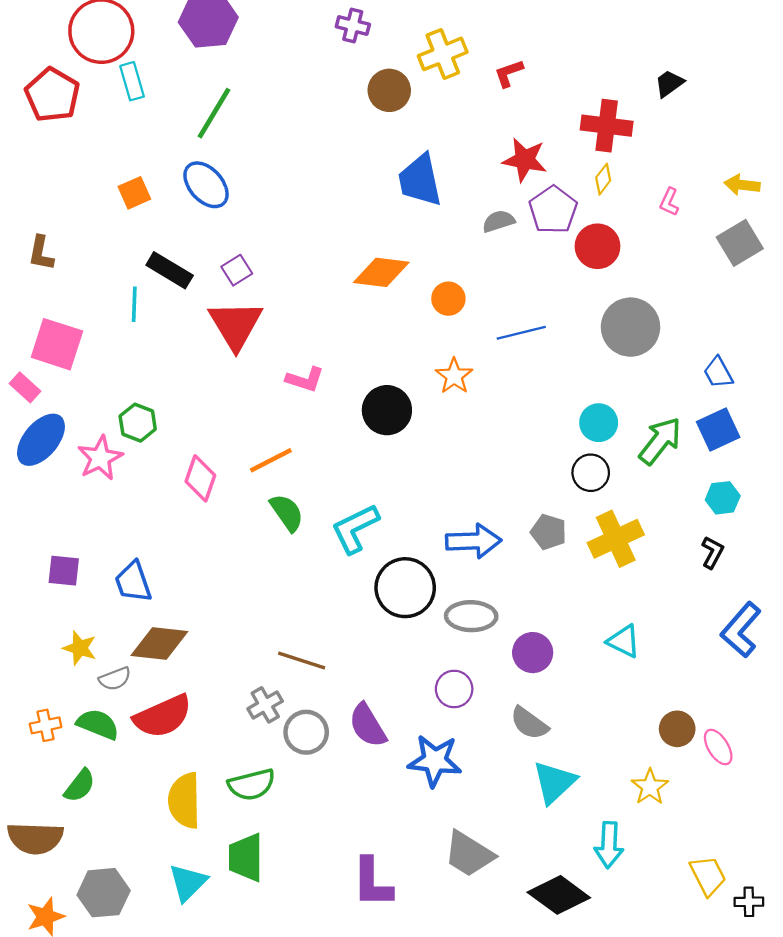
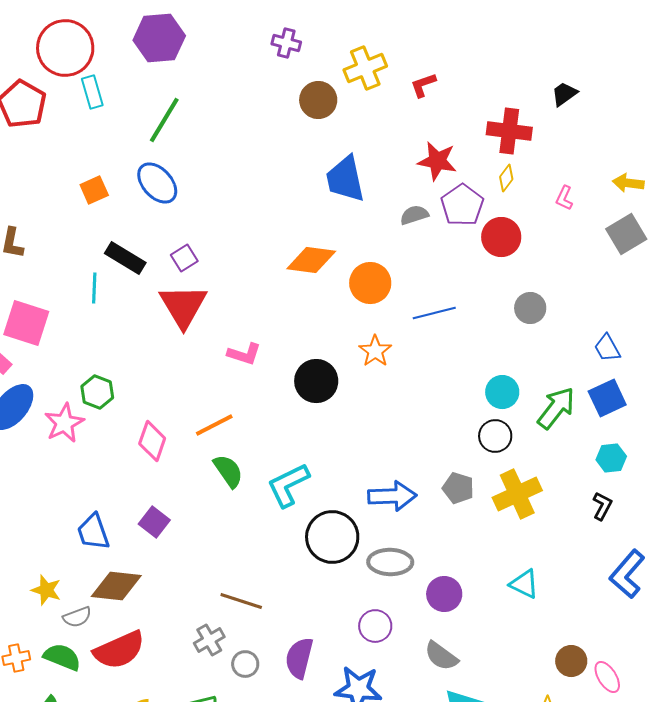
orange circle: (448, 299) -> (370, 283), size x1.4
gray circle: (631, 327) -> (530, 308), size x0.6
purple square: (64, 571) -> (154, 522), moved, turned 32
purple semicircle: (368, 725) -> (299, 658), turned 45
gray circle: (306, 732) -> (245, 664), size x0.7

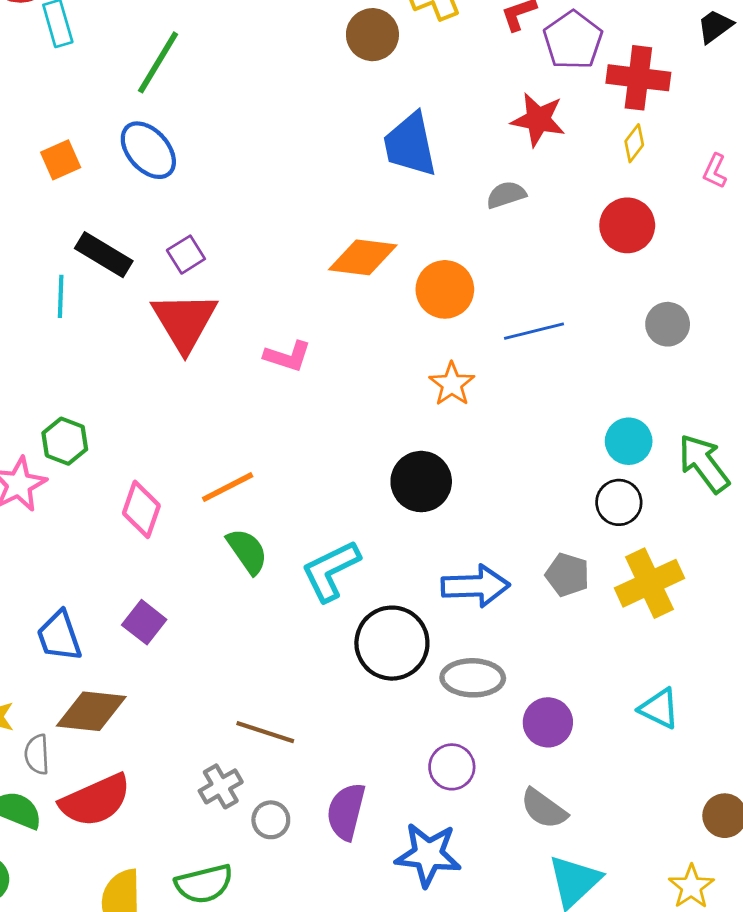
purple pentagon: (462, 205) -> (573, 40), moved
pink L-shape: (244, 354) -> (288, 356), moved
black circle: (316, 381) -> (421, 482), moved
green arrow: (556, 408) -> (704, 463), turned -75
gray semicircle: (77, 617) -> (37, 754), turned 108

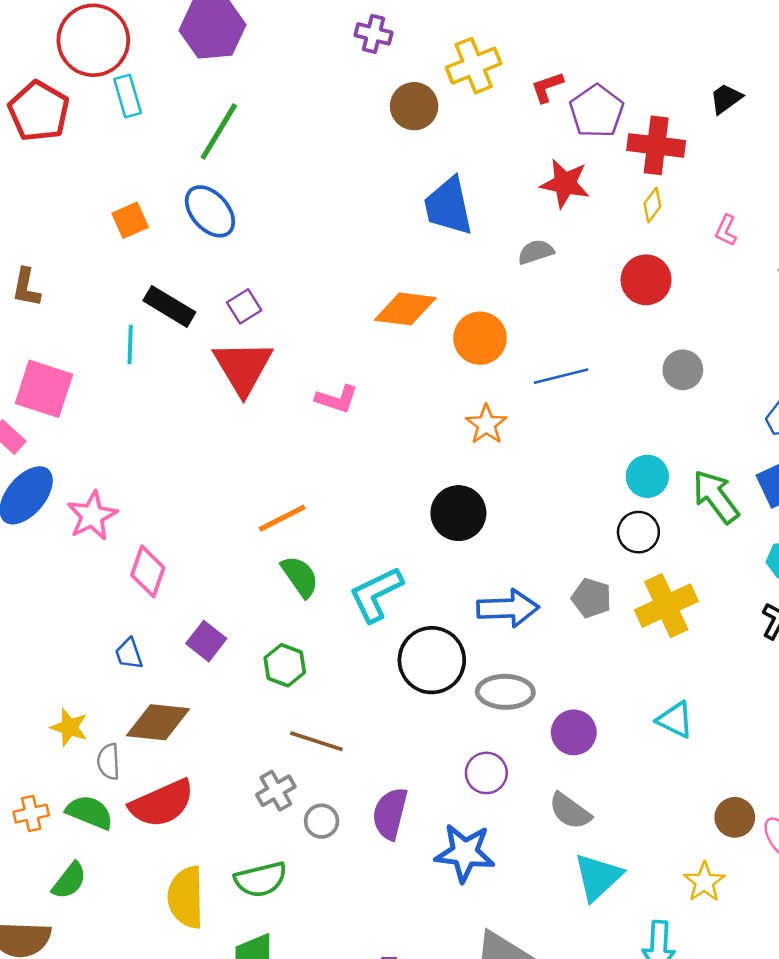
green hexagon: (65, 441) -> (285, 665), moved
pink diamond: (141, 509) -> (148, 571), moved
blue trapezoid: (59, 636) -> (129, 654), size x0.7

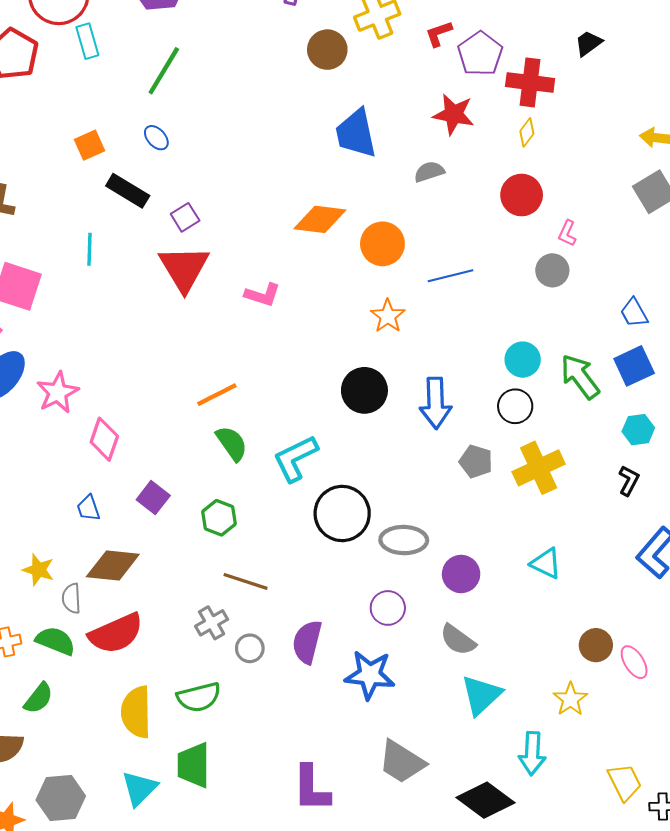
blue ellipse: (210, 211) -> (156, 138), size x0.6
pink L-shape: (726, 230) -> (567, 233), moved
black rectangle: (169, 306) -> (128, 191), moved
blue arrow: (508, 608) -> (436, 403), moved, turned 90

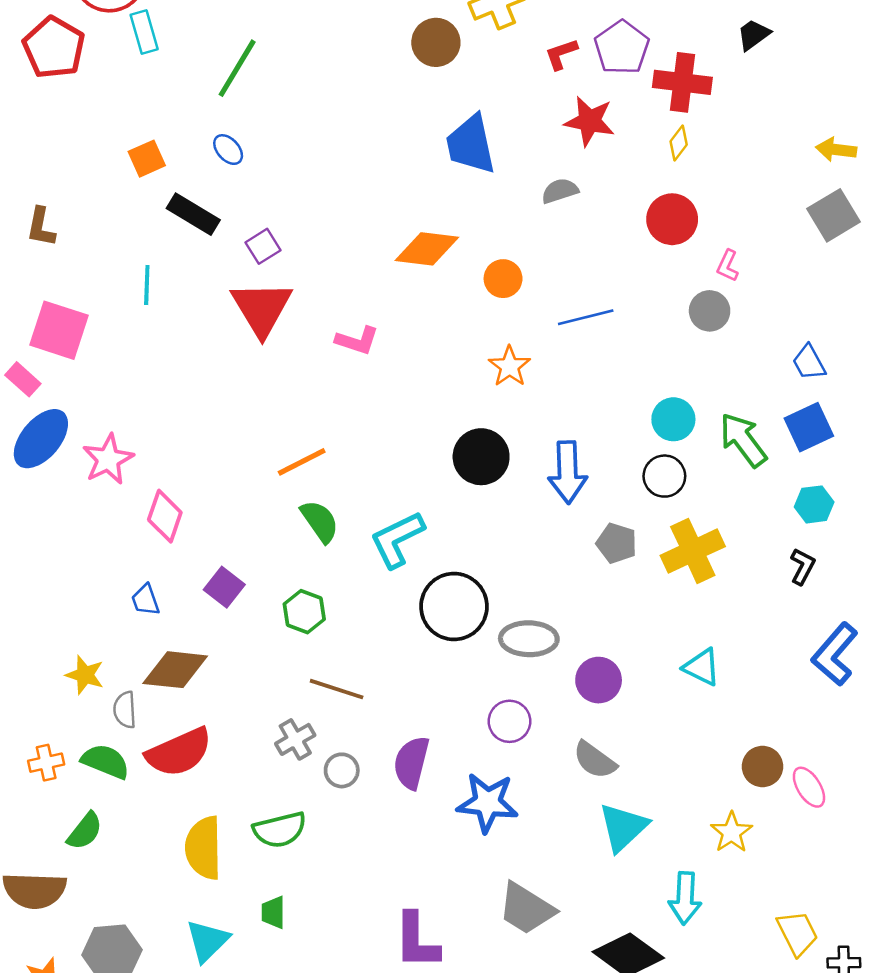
red L-shape: (439, 34) -> (561, 54), moved
orange circle: (382, 244) -> (503, 279), size x0.7
green trapezoid: (194, 765) -> (273, 912), size x0.6

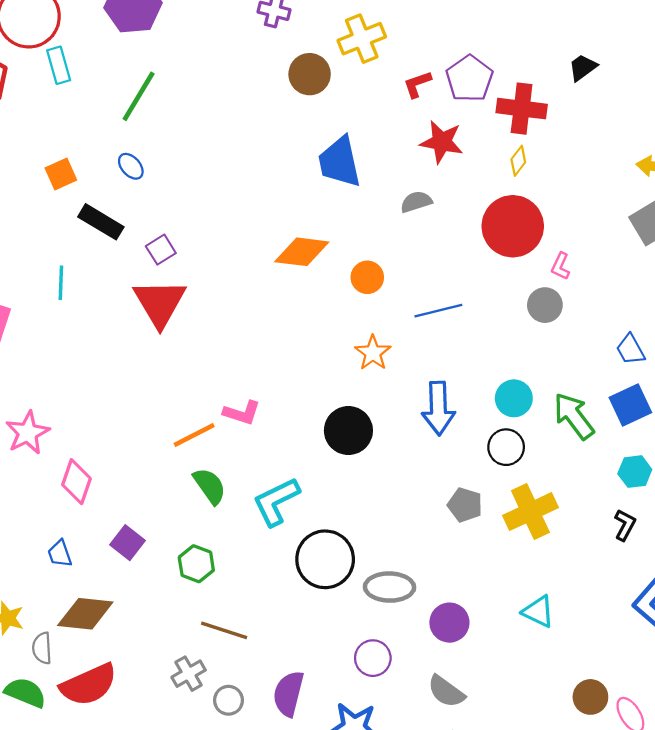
red circle: (672, 219) -> (513, 226), size x1.4
pink L-shape: (357, 341) -> (242, 413), moved
blue arrow: (568, 472) -> (438, 408), moved

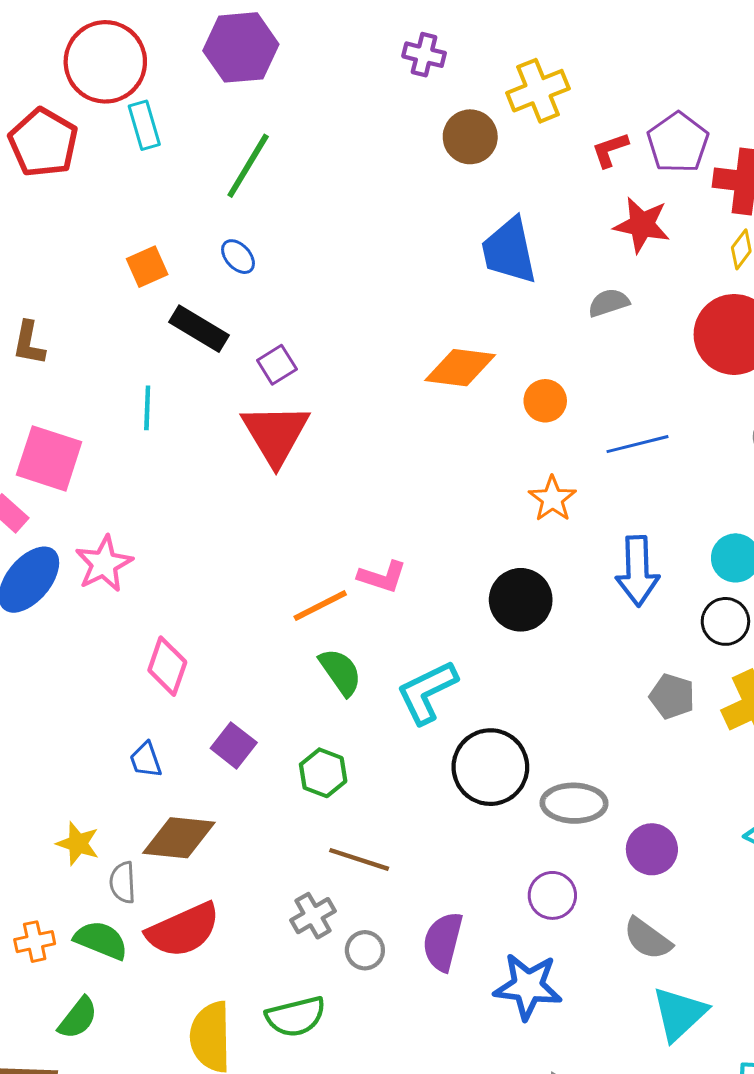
pink star: (28, 433) -> (104, 564), moved

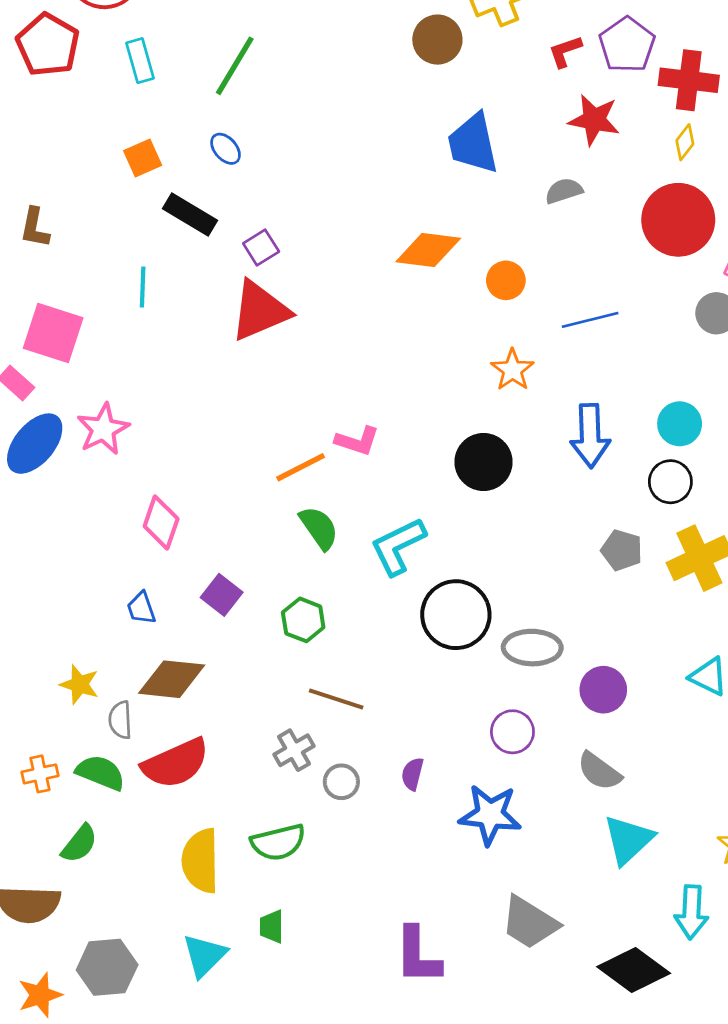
cyan rectangle: (144, 125) -> (140, 61), moved
red triangle: (275, 434) -> (260, 311), turned 38
purple semicircle: (443, 942) -> (412, 774), size x0.6

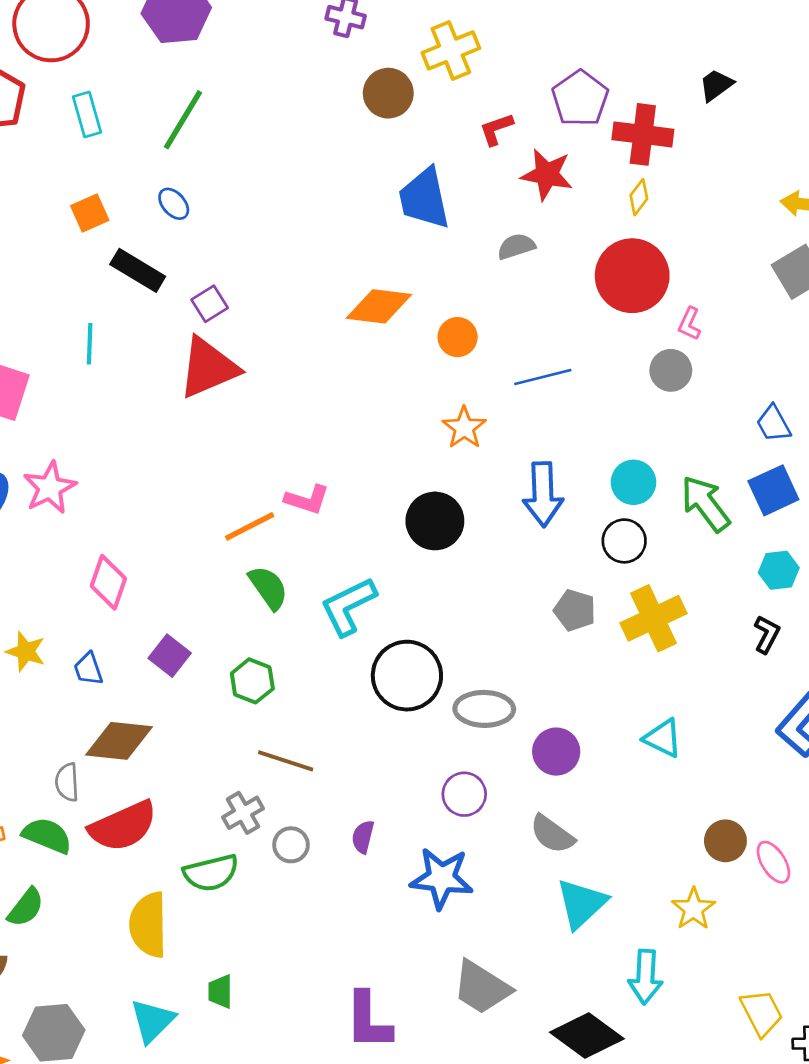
red L-shape: (565, 51) -> (496, 129), moved
yellow star: (79, 684) -> (26, 652), moved
green semicircle: (278, 842) -> (211, 873), moved

